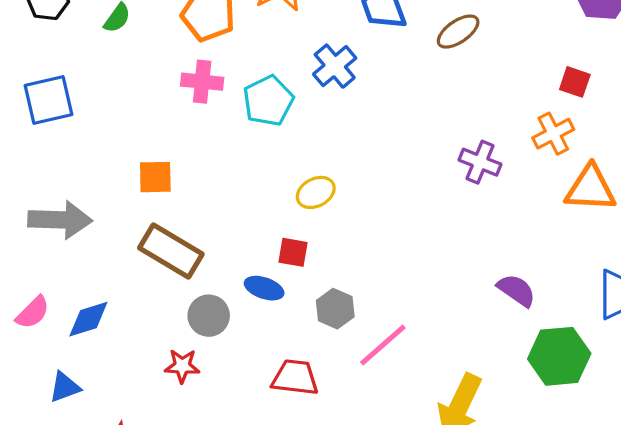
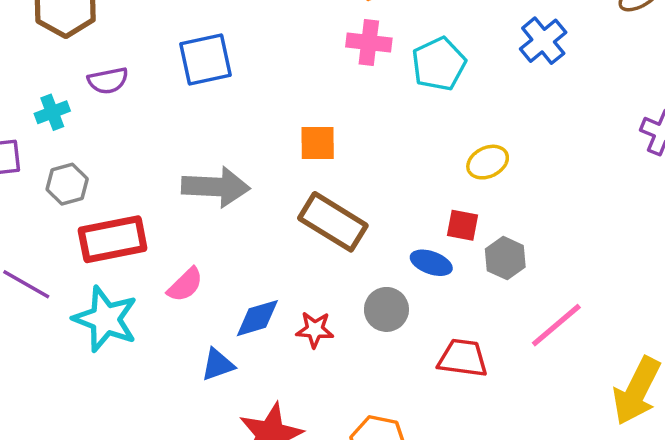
blue cross: (335, 66) -> (543, 41), moved
gray hexagon: (335, 309) -> (505, 258), moved
gray circle: (209, 316) -> (386, 309), moved
blue diamond: (88, 319) -> (257, 318), moved
red star: (182, 366) -> (315, 330), moved

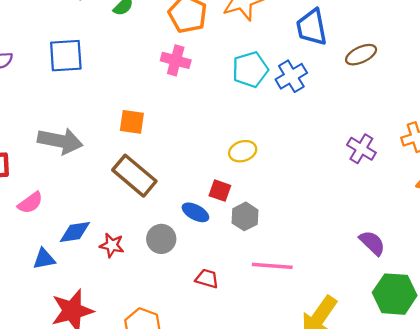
cyan pentagon: (439, 64) -> (250, 70), moved
pink line: (556, 325) -> (272, 266), turned 36
red trapezoid: (463, 358) -> (207, 279), size x0.7

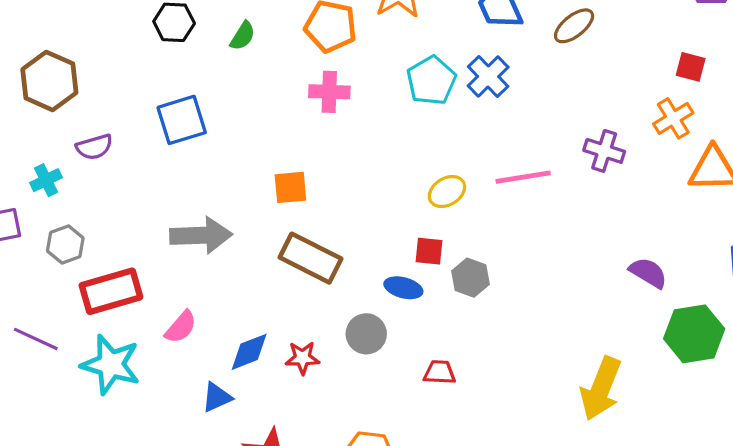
pink line: (272, 266) -> (523, 177), moved

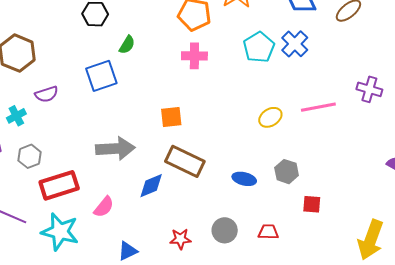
green semicircle: (243, 36) -> (127, 45), moved
red square: (429, 251) -> (312, 204), moved
gray circle: (366, 334) -> (225, 230), moved
blue diamond: (249, 352) -> (151, 186), moved
red star: (302, 358) -> (180, 239), moved

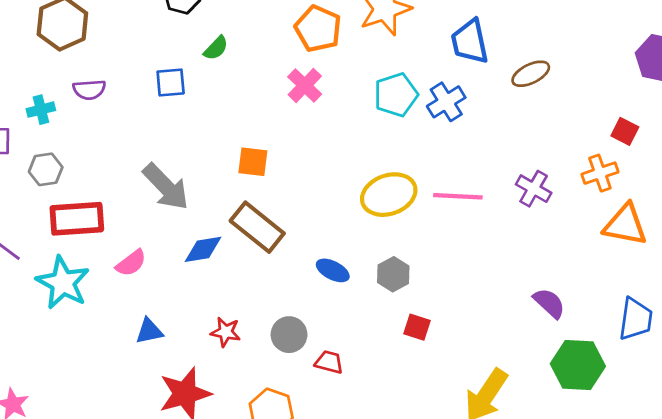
pink cross: (194, 56) -> (305, 85), turned 30
blue square: (101, 76) -> (171, 82), size x0.7
yellow ellipse: (270, 117) -> (389, 195), size x1.6
gray arrow: (115, 149) -> (166, 187), turned 36
red trapezoid: (268, 232) -> (329, 362), moved

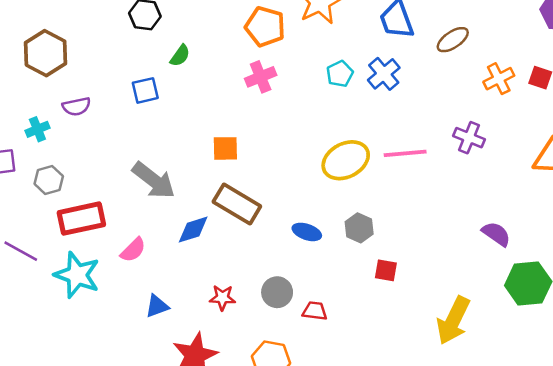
pink cross: (305, 85) -> (261, 77), turned 32
cyan pentagon: (396, 95) -> (340, 74), size x0.7
orange cross: (600, 173) -> (499, 79), moved

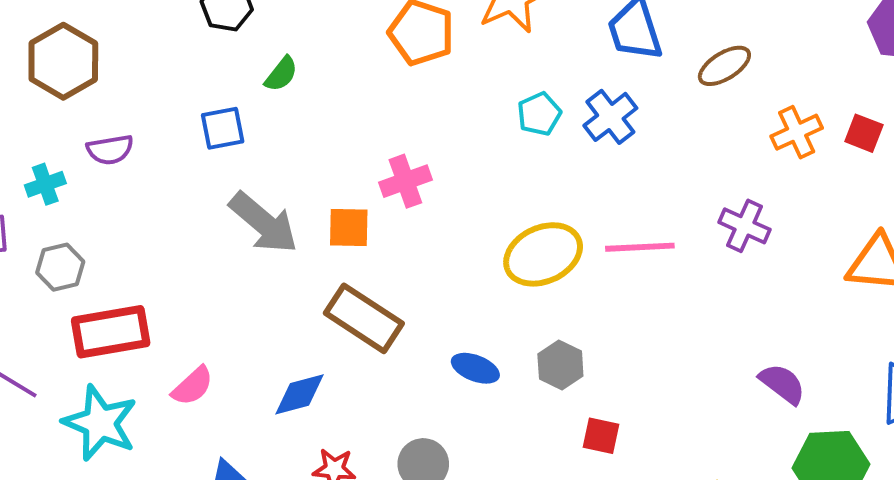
pink cross: (261, 77) -> (405, 181), moved
gray arrow: (154, 180) -> (264, 223), moved
blue diamond: (193, 230) -> (300, 394), moved

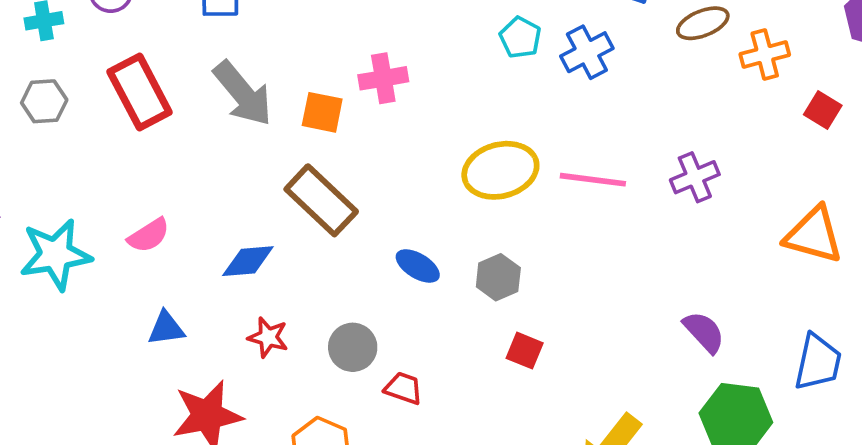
cyan pentagon: (539, 114) -> (520, 37), turned -30
orange cross: (797, 132) -> (765, 55), moved
purple cross: (745, 226) -> (695, 177), turned 33
red rectangle: (111, 332) -> (140, 92), moved, turned 62
cyan star: (100, 423) -> (55, 255), turned 30

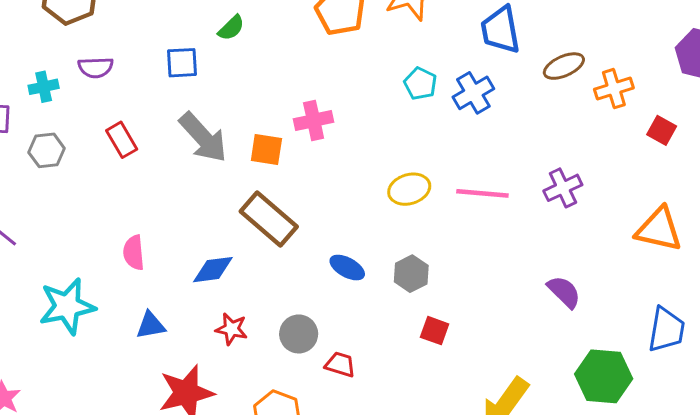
red rectangle: (140, 92) -> (122, 140), size x0.6
yellow ellipse: (500, 170) -> (409, 189), size x0.7
pink semicircle: (149, 235) -> (134, 253), turned 120
cyan star: (55, 255) -> (67, 306), moved
purple semicircle: (704, 332) -> (564, 292), moved

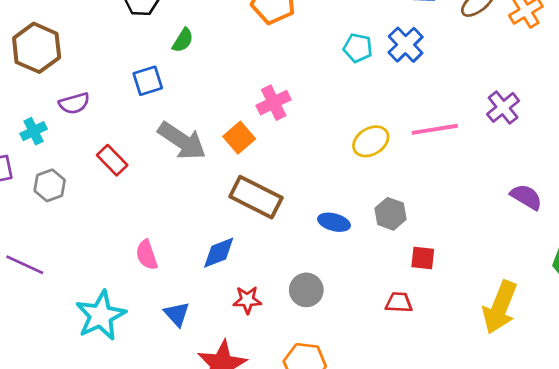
orange square: (266, 150) -> (239, 138), turned -36
blue triangle: (151, 325) -> (177, 314), turned -48
red trapezoid: (340, 365) -> (399, 302), moved

